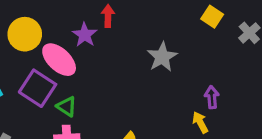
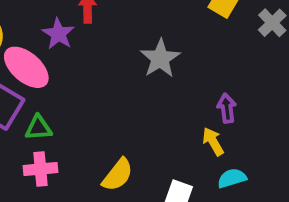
green triangle: (67, 107) -> (39, 128), turned -35

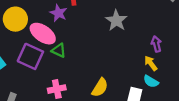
green triangle: (39, 128) -> (59, 50), moved, turned 35
cyan semicircle: (232, 178) -> (151, 81), moved, turned -126

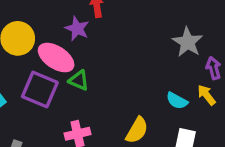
gray star: (116, 20) -> (188, 42), moved
cyan semicircle: (151, 81) -> (177, 101), moved

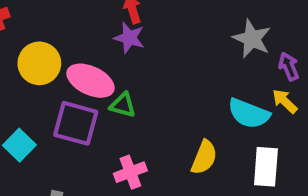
purple star: (77, 29) -> (129, 38), moved
cyan semicircle: (177, 101) -> (249, 114), size x1.5

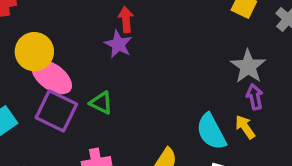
gray star: (252, 39) -> (248, 66), moved
pink ellipse: (90, 81) -> (52, 77), moved
cyan semicircle: (249, 114) -> (211, 132), turned 30

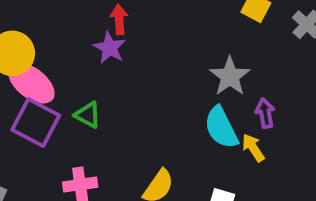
gray star: (248, 66) -> (230, 76), moved
cyan semicircle: (211, 132) -> (221, 128), moved

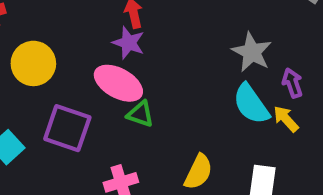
pink ellipse: (31, 83) -> (118, 83), moved
green triangle: (88, 115) -> (140, 114), moved

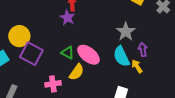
yellow circle: (33, 63) -> (19, 36), moved
pink ellipse: (118, 83) -> (88, 55), moved
yellow semicircle: (198, 172) -> (77, 72), moved

